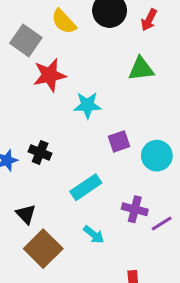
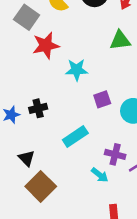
black cross: (40, 152) -> (38, 108), turned -36
cyan arrow: (94, 235) -> (100, 175), moved

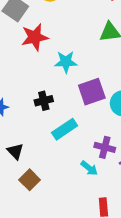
purple square: (102, 99) -> (92, 92), size x1.5
black cross: (38, 108) -> (44, 101), moved
brown square: (41, 186) -> (30, 180), size x0.7

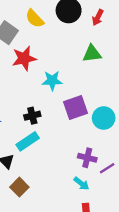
cyan rectangle: (65, 129) -> (28, 141), moved
cyan arrow: (89, 168) -> (81, 183), moved

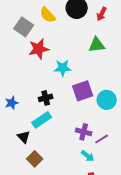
purple cross: (87, 158) -> (84, 132), moved
purple line: (107, 168) -> (102, 139), moved

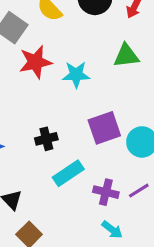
cyan star: (63, 68) -> (76, 75), moved
cyan rectangle: (42, 120) -> (68, 173), moved
purple line: (102, 139) -> (139, 191), moved

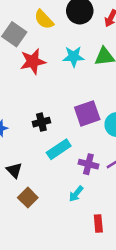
cyan star: (76, 75) -> (74, 57), moved
cyan arrow: (112, 230) -> (76, 194), moved, turned 91

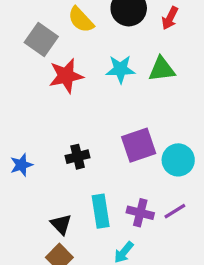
cyan rectangle: (59, 149) -> (101, 211), moved, turned -65
black triangle: (14, 170) -> (61, 224), moved

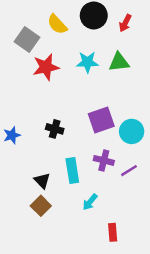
black cross: (78, 157) -> (55, 129), turned 30
purple cross: (140, 213) -> (104, 160), moved

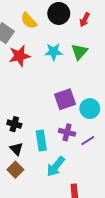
green triangle: (119, 62) -> (79, 52), turned -42
black cross: (55, 129) -> (14, 124), moved
cyan arrow: (90, 202) -> (56, 166), size x1.5

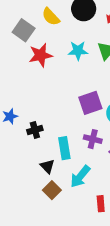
black cross: (14, 124) -> (35, 130), turned -32
black triangle: (16, 149) -> (47, 166), moved
brown square: (15, 170) -> (52, 190), moved

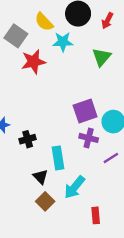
cyan star: (78, 51) -> (63, 42), moved
purple cross: (93, 139) -> (89, 138), moved

